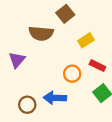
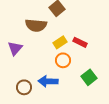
yellow rectangle: (86, 40) -> (60, 42), moved
red rectangle: (97, 66) -> (80, 42), moved

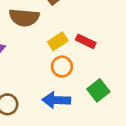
blue arrow: (48, 81) -> (56, 100), moved

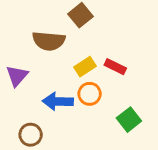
blue arrow: (56, 100) -> (58, 101), moved

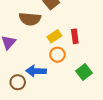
red rectangle: (115, 67) -> (75, 36), turned 56
blue arrow: (58, 101) -> (36, 71), moved

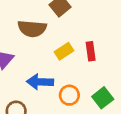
orange circle: (57, 55) -> (69, 95), moved
blue arrow: (36, 71) -> (40, 82), moved

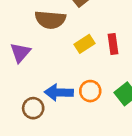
blue arrow: (40, 82) -> (59, 92), moved

